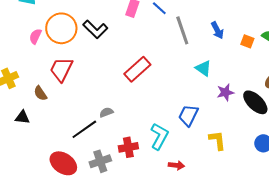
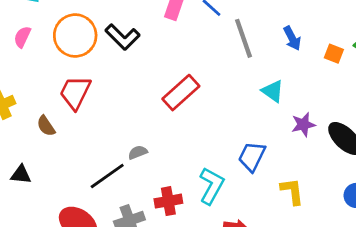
pink semicircle: (35, 36) -> (22, 37), moved
black triangle: (22, 117) -> (21, 175), moved

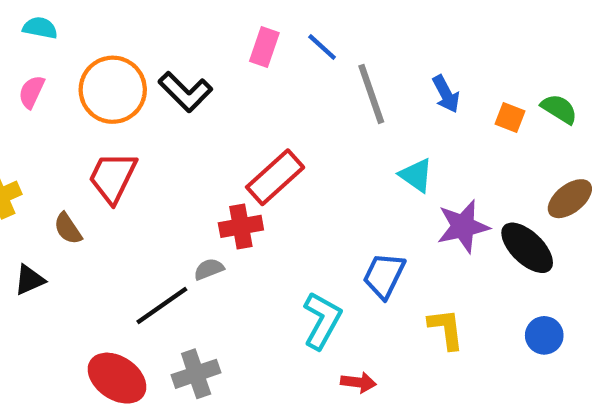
purple star: (303, 125) -> (463, 226), size x1.4
black triangle: (21, 175) -> (29, 280), moved, turned -30
red cross: (168, 201) -> (241, 226), moved

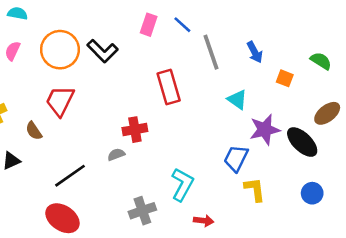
orange square: (510, 117) -> (285, 78), moved
red rectangle: (275, 177) -> (169, 87), moved, turned -64
blue trapezoid: (384, 276) -> (236, 158), moved
black line: (162, 305) -> (70, 176), moved
gray cross: (196, 374) -> (142, 211), moved

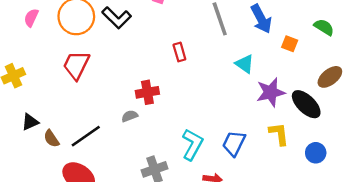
blue arrow: (255, 52) -> (261, 19), size x1.4
red rectangle: (169, 87) -> (179, 52), size x0.6
brown semicircle: (34, 131) -> (51, 139), moved
blue trapezoid: (236, 158) -> (234, 143), moved
yellow L-shape: (255, 189) -> (279, 134), moved

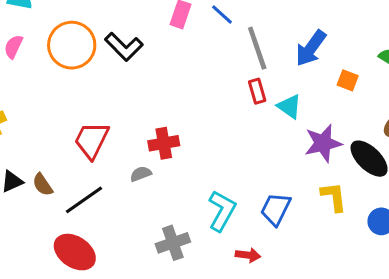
blue arrow: (261, 19) -> (311, 48), turned 64
red rectangle: (179, 52) -> (257, 91), moved
red trapezoid: (76, 65) -> (92, 140), moved
brown semicircle: (51, 139) -> (43, 185), moved

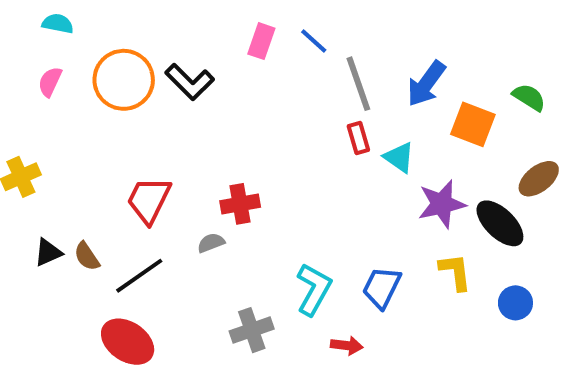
orange square: (348, 80) -> (473, 124), size x1.6

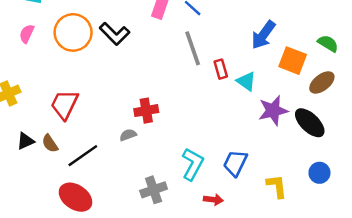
gray line: (358, 84) -> (193, 48), moved
brown ellipse: (539, 179) -> (322, 82), moved
red trapezoid: (149, 200) -> (65, 104), moved
yellow L-shape: (455, 272) -> (277, 186), moved

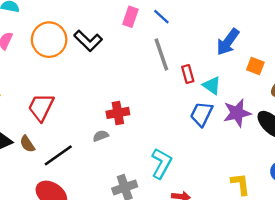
orange square: (293, 61) -> (255, 66), size x0.7
blue trapezoid: (235, 163) -> (202, 114), moved

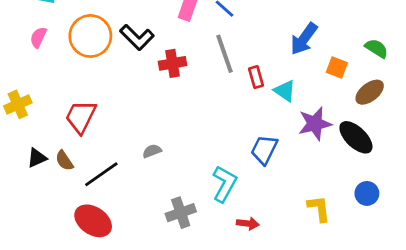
red cross: (118, 113) -> (172, 63), moved
blue trapezoid: (202, 114) -> (264, 150), moved

